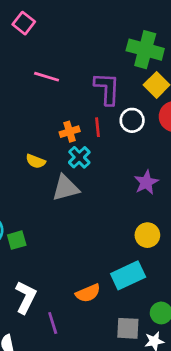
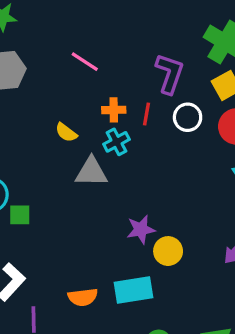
pink line: (47, 77) -> (85, 62), moved
purple star: (146, 182) -> (141, 229), moved

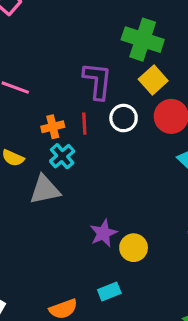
cyan rectangle: (133, 290) -> (109, 292), size x0.6

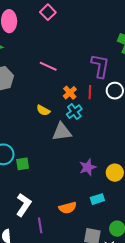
orange cross: (53, 127) -> (70, 93), turned -32
purple star: (103, 233) -> (88, 167), moved

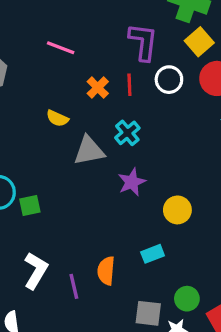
cyan cross: (74, 112) -> (127, 133), moved
purple star: (88, 167) -> (132, 182), moved
orange semicircle: (68, 208) -> (106, 271), turned 114
purple line: (40, 225) -> (74, 286), moved

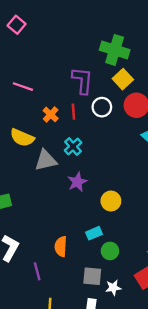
yellow semicircle: (57, 118) -> (22, 138), size x1.5
purple line: (74, 286) -> (37, 271), moved
green circle: (187, 299) -> (110, 251), moved

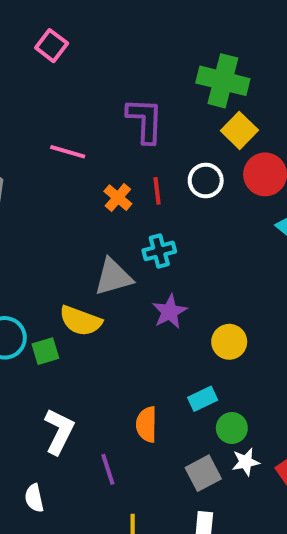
purple L-shape: (82, 80) -> (145, 120), moved
yellow semicircle: (22, 138) -> (80, 321), moved
cyan cross: (73, 147) -> (159, 251), turned 30
gray square: (92, 276) -> (203, 473), turned -30
white star: (113, 288) -> (246, 462), moved

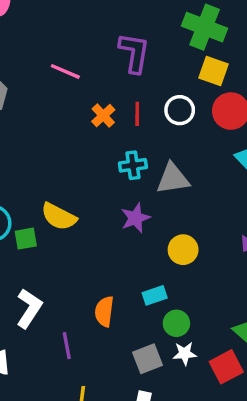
yellow square: (239, 130) -> (214, 71), turned -32
gray triangle: (113, 277) -> (173, 179), moved

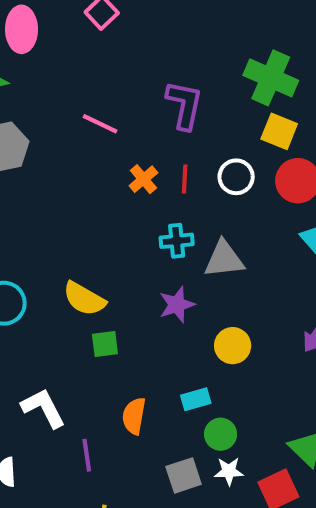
green square: (26, 239) -> (105, 344), moved
white L-shape: (29, 308) -> (43, 408), turned -63

